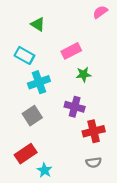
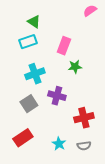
pink rectangle: (71, 51) -> (64, 46), turned -42
cyan rectangle: (24, 55) -> (28, 42), moved, turned -48
purple cross: (75, 107) -> (57, 96), moved
cyan star: (45, 170) -> (59, 144), moved

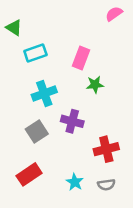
green triangle: (34, 22) -> (14, 28), moved

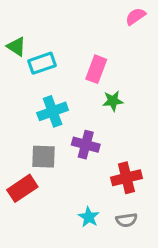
green triangle: (14, 28) -> (16, 47), moved
gray square: (37, 131) -> (43, 157), turned 35
red rectangle: (29, 174) -> (22, 188), moved

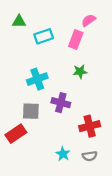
pink semicircle: (136, 16) -> (89, 20), moved
green triangle: (16, 47) -> (19, 21), moved, turned -32
cyan rectangle: (42, 63) -> (44, 36), moved
pink rectangle: (96, 69) -> (76, 40), moved

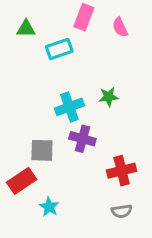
pink semicircle: (89, 20) -> (120, 27), turned -80
pink rectangle: (76, 40) -> (84, 17), moved
cyan cross: (37, 79) -> (69, 107), moved
cyan star: (63, 154) -> (49, 207), moved

